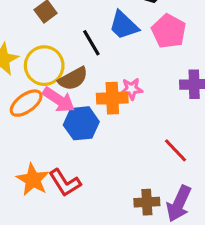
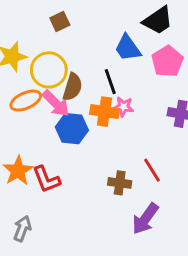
black line: (91, 43) -> (110, 82), moved
brown semicircle: (73, 79) -> (72, 87), turned -56
brown cross: (147, 202) -> (120, 183), moved

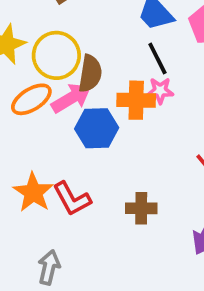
black line: (110, 82) -> (157, 59), moved
pink arrow: (56, 103) -> (71, 98), turned -68
brown cross: (120, 183) -> (141, 208), moved

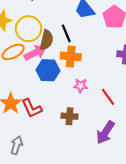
black line: (157, 59) -> (66, 33), moved
pink star: (160, 91) -> (81, 86), moved

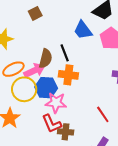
yellow circle: (29, 29) -> (24, 89), moved
pink star: (81, 86) -> (56, 103), moved, size x1.5
red L-shape: (32, 108) -> (52, 124), moved

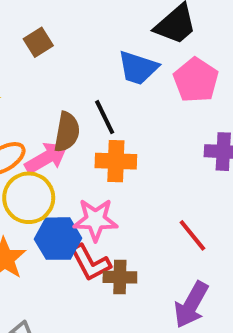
blue trapezoid: (83, 30) -> (138, 68), turned -30
blue hexagon: (46, 88) -> (58, 239), moved

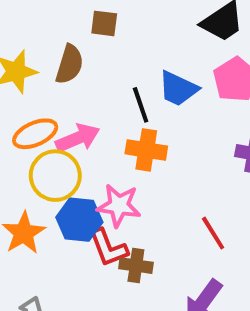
brown square: (38, 42) -> (104, 23), moved, turned 32
blue trapezoid: (138, 68) -> (178, 89), moved
brown semicircle: (67, 132) -> (69, 64), moved

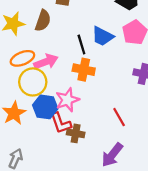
pink star: (119, 206) -> (67, 100), turned -30

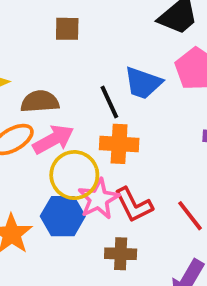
brown semicircle: (43, 21) -> (40, 102), moved, turned -105
yellow circle: (33, 82) -> (74, 175), moved
red L-shape: (61, 123) -> (134, 205), moved

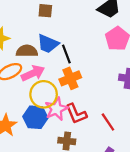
blue trapezoid: (143, 83) -> (48, 44), moved
orange cross: (119, 144) -> (70, 78), turned -30

